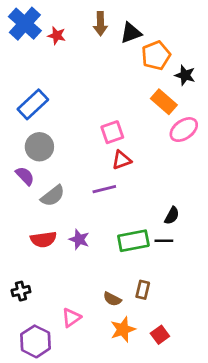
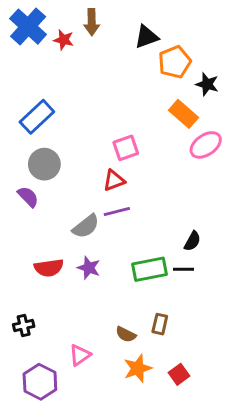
brown arrow: (100, 24) -> (92, 22), moved
red triangle: (122, 160) -> (114, 180), moved
gray semicircle: (53, 196) -> (86, 226), moved

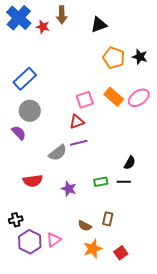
orange pentagon: (175, 62) -> (114, 58), moved, turned -30
orange rectangle: (183, 114) -> (114, 97), moved
purple star: (89, 268) -> (69, 189), moved
green rectangle: (149, 269) -> (101, 182), size x0.6
purple hexagon: (40, 382) -> (30, 242), moved

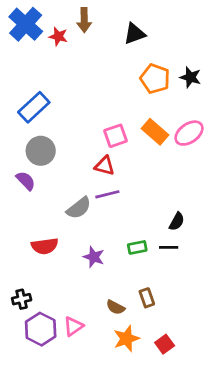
red triangle: (77, 122) -> (105, 166), turned 35
brown rectangle: (108, 219) -> (147, 298), turned -32

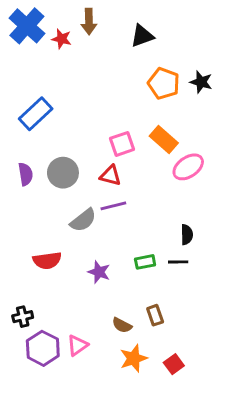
pink ellipse: (189, 133) -> (188, 167), moved
gray circle: (41, 151) -> (63, 173), moved
purple semicircle: (26, 181) -> (26, 174), moved, turned 35
black semicircle: (177, 222) -> (187, 235), turned -30

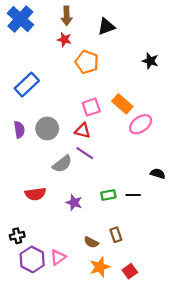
red star: (62, 39) -> (64, 39), moved
orange pentagon: (164, 83) -> (87, 62), moved
purple line: (113, 206) -> (85, 153), turned 48
black semicircle: (187, 235) -> (158, 174), moved, turned -72

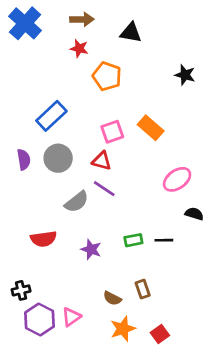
brown arrow: (67, 16) -> (82, 19), turned -90
black triangle: (106, 27) -> (131, 33), turned 30
blue rectangle: (27, 85) -> (51, 116), moved
pink ellipse: (141, 124) -> (177, 179), moved

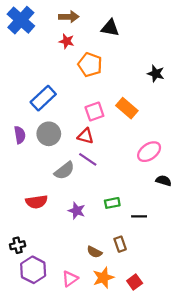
black star: (185, 75) -> (156, 74), moved
black line: (164, 240) -> (139, 216), moved
pink triangle: (71, 317) -> (70, 279), moved

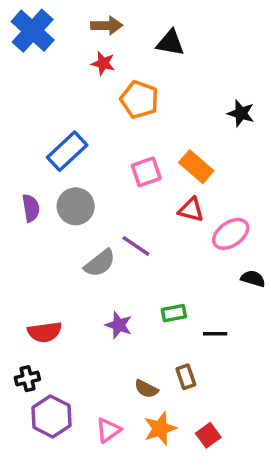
red triangle: (86, 136) -> (191, 210), moved
red semicircle: (36, 202) -> (45, 332), moved

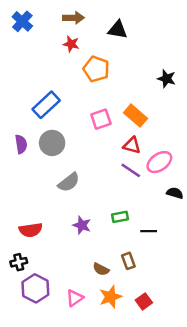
blue cross: (33, 31) -> (22, 21), size x0.7
purple line: (136, 246) -> (131, 170), moved

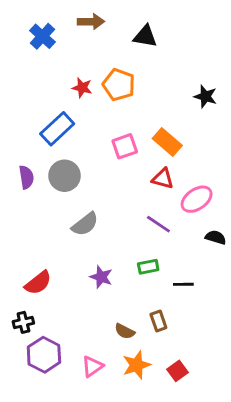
blue cross: (22, 21) -> (42, 36), moved
red star: (71, 44) -> (82, 88), moved
purple line: (131, 170) -> (158, 224), moved
red semicircle: (31, 230) -> (38, 283), turned -30

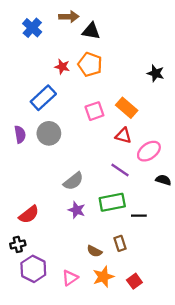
black triangle: (145, 36) -> (91, 31), moved
gray semicircle: (85, 224) -> (73, 181), moved
green rectangle: (148, 267) -> (112, 202), size x1.6

